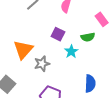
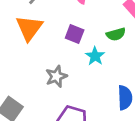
orange triangle: (23, 50) -> (29, 28), moved

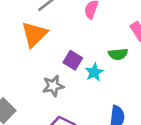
purple square: (75, 34) -> (73, 60), moved

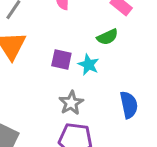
gray star: (53, 86) -> (71, 103), moved

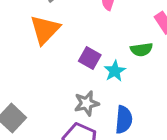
blue semicircle: (129, 105) -> (124, 120), moved

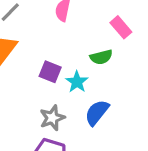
blue semicircle: (124, 120) -> (97, 113), moved, turned -140

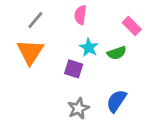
cyan star: (77, 82) -> (89, 47), moved

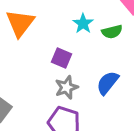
purple square: (74, 69) -> (62, 58), moved

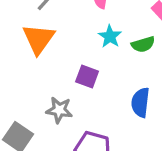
blue semicircle: (108, 83) -> (140, 102), turned -30
gray star: (66, 87) -> (59, 110), moved, turned 30

